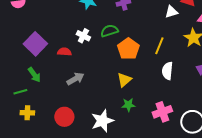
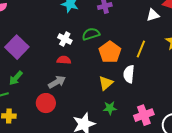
red semicircle: (64, 52) -> (64, 60), moved
white semicircle: (167, 71) -> (129, 74), moved
green arrow: (34, 75) -> (16, 78), turned 77
red circle: (64, 117) -> (46, 103), moved

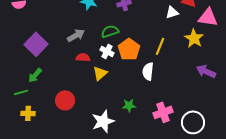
white cross: (65, 39) -> (107, 51), moved
gray arrow: (57, 82) -> (76, 35), moved
yellow triangle: (106, 83) -> (100, 73), moved

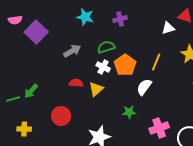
purple square: (36, 44) -> (36, 32), moved
red semicircle: (83, 57) -> (76, 83), moved
white semicircle: (148, 71) -> (144, 87), turned 30
green line: (21, 92) -> (13, 99), moved
green star: (129, 105) -> (129, 112), moved

